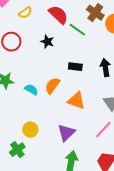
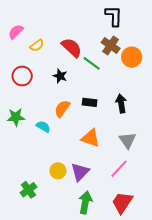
orange semicircle: (52, 86) -> (62, 109), moved
yellow circle: (30, 130) -> (58, 171), moved

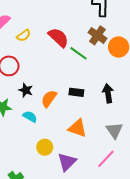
black star: (60, 76) -> (26, 90), moved
yellow circle: (58, 171) -> (45, 147), moved

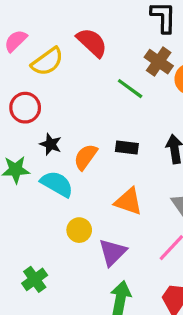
yellow semicircle: (24, 35) -> (47, 62), size x1.5
red semicircle: (58, 37) -> (92, 42), moved
cyan semicircle: (30, 117) -> (57, 184), size x1.5

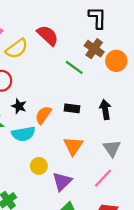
cyan semicircle: (57, 184) -> (23, 134), turned 140
orange triangle: (128, 201) -> (73, 146), turned 45

